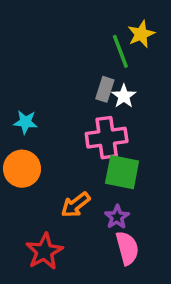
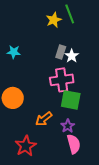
yellow star: (141, 34) -> (54, 20), moved
green line: (120, 51) -> (70, 14), moved
cyan star: (25, 122) -> (14, 52), moved

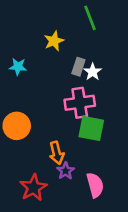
yellow star: (54, 20) -> (54, 41), moved
orange arrow: (44, 119) -> (57, 153), turned -66
purple star: (68, 126) -> (66, 171), moved

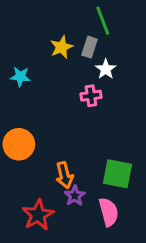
gray rectangle: (78, 67) -> (89, 47), moved
white star: (93, 72) -> (106, 69), moved
pink cross: (80, 103) -> (91, 96), moved, size x0.6
green square: (91, 128) -> (117, 174), moved

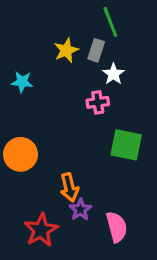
green square: (117, 174) -> (126, 145), moved

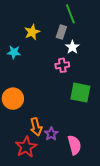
yellow star: (66, 50) -> (32, 32), moved
orange arrow: (69, 187) -> (36, 127), moved

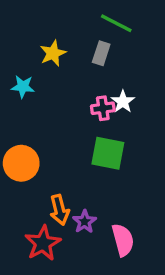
green line: (70, 14) -> (116, 23), turned -42
white star: (72, 47) -> (123, 102), moved
green square: (80, 93) -> (108, 153), moved

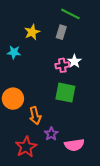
orange arrow: (60, 210) -> (35, 116), moved
pink semicircle: (123, 240) -> (74, 145), turned 96

